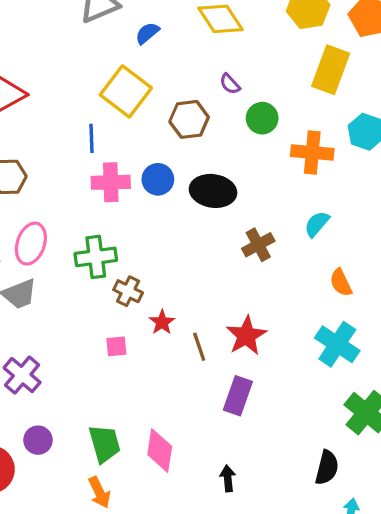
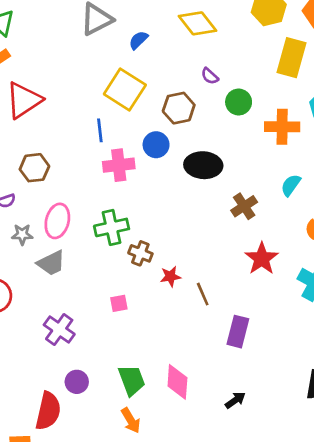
blue circle: (158, 179) -> (156, 145), moved
red star: (162, 322) -> (170, 276), turned 30
red star: (246, 336) -> (262, 259), moved
pink square: (116, 346) -> (119, 303), moved
black arrow: (228, 478) -> (235, 400), turned 65

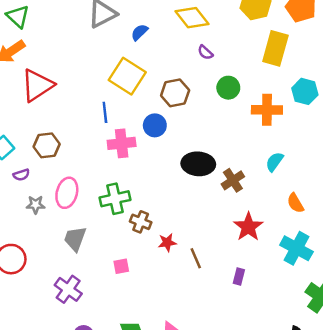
purple semicircle: (210, 76) -> (205, 52), moved
black ellipse: (203, 165) -> (198, 164), moved
gray trapezoid: (51, 263) -> (75, 239), moved, turned 136
purple rectangle: (238, 332) -> (239, 276), moved, size x0.6

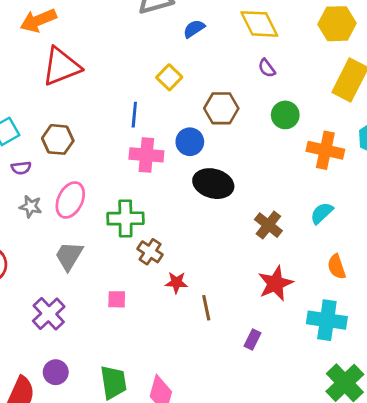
yellow square: (127, 76) -> (169, 77), size x0.6
black ellipse: (198, 164) -> (213, 184), moved
brown cross: (233, 180) -> (268, 225), turned -30
cyan cross: (296, 248) -> (327, 320), turned -32

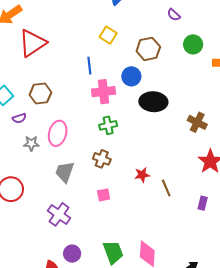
green cross: (125, 218) -> (108, 125), moved, size x0.7
brown cross: (150, 252) -> (102, 159), moved

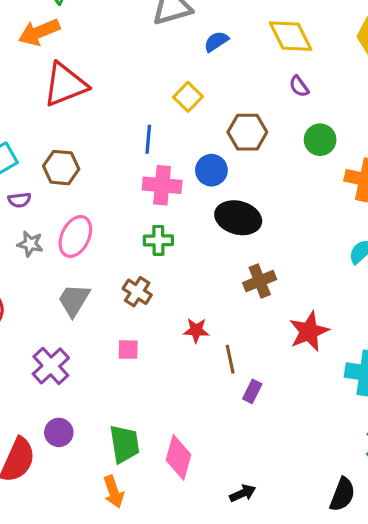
brown cross: (197, 122) -> (260, 281), moved, turned 30
purple rectangle: (203, 203) -> (252, 391), moved

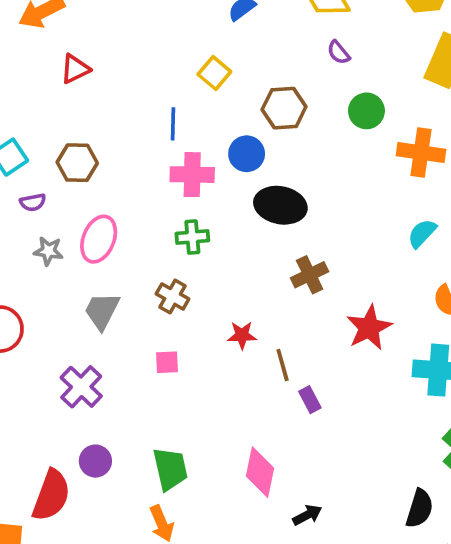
red triangle: (65, 85) -> (75, 69), size x0.6
purple rectangle: (252, 391) -> (310, 400), turned -50
pink diamond: (178, 457) -> (260, 472), moved

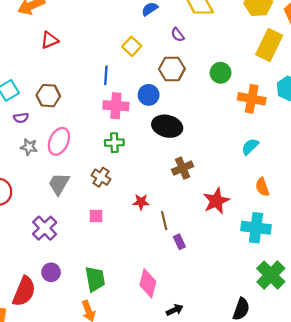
purple semicircle: (339, 52) -> (178, 35), moved

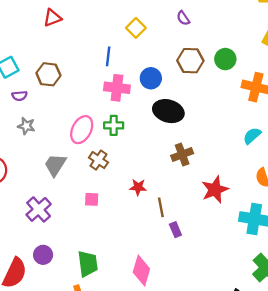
brown hexagon: (172, 69) -> (190, 61), moved
pink ellipse: (59, 141) -> (82, 130), moved

